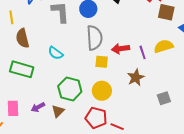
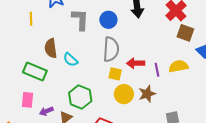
brown semicircle: (22, 38) -> (51, 48), moved
yellow circle: (102, 91) -> (124, 94), moved
pink rectangle: (13, 108) -> (28, 100), moved

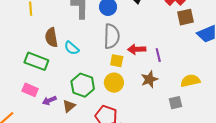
brown square: (185, 33) -> (185, 17), turned -30
yellow semicircle: (178, 66) -> (190, 81), moved
yellow circle: (124, 94) -> (114, 83), moved
pink rectangle: (28, 100) -> (30, 90), turned -70

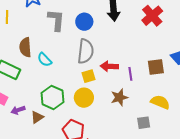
brown square: (185, 17) -> (156, 67), moved
yellow square: (117, 61) -> (88, 76), turned -32
yellow semicircle: (190, 81) -> (160, 102), turned 30

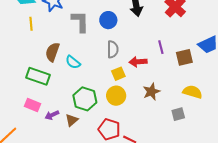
brown semicircle: (25, 47) -> (52, 52), turned 30
gray semicircle: (85, 51) -> (113, 49), size x0.7
purple line: (130, 74) -> (161, 47), moved

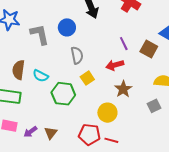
brown square: (184, 57) -> (149, 49), turned -36
red arrow: (138, 62) -> (115, 65), moved
yellow circle: (116, 96) -> (107, 113), moved
green hexagon: (85, 99) -> (63, 94), moved

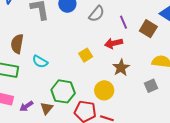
gray semicircle: (77, 55) -> (97, 14), moved, turned 48
cyan semicircle: (41, 76) -> (40, 62), moved
green hexagon: (63, 94) -> (63, 91), moved

